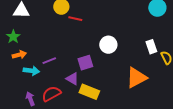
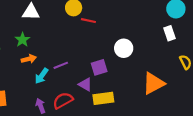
white rectangle: (151, 47) -> (169, 33), moved
cyan arrow: (31, 71) -> (42, 76), turned 119
yellow rectangle: (89, 92) -> (103, 98), turned -30

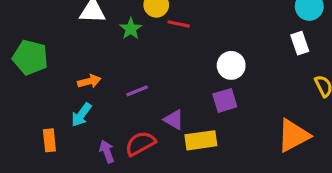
green star: (22, 40) -> (131, 29), moved
purple square: (99, 67) -> (225, 100), moved
cyan arrow: (42, 76) -> (81, 115), moved
orange triangle: (154, 83) -> (293, 136), moved

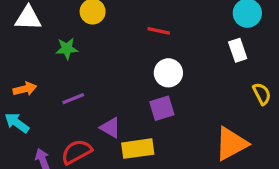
red line: (179, 24) -> (159, 31), moved
green star: (131, 29) -> (67, 49), moved, turned 30
cyan arrow: (81, 115) -> (17, 123), turned 90

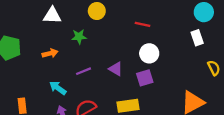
orange arrow: (25, 89) -> (50, 53), moved
cyan arrow: (17, 123) -> (58, 88), moved
purple triangle: (110, 128) -> (116, 69), moved

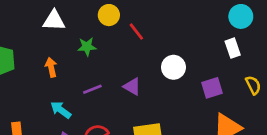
red line: (143, 24) -> (136, 32), moved, turned 40
orange arrow: (50, 53) -> (51, 67), turned -88
purple square: (145, 78) -> (212, 88), moved

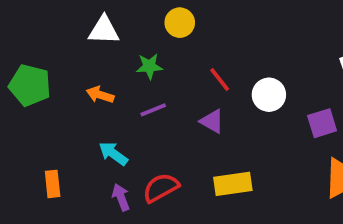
red line: (136, 32) -> (220, 80), moved
orange arrow: (51, 67) -> (100, 95), turned -60
purple line: (92, 89) -> (153, 110), moved

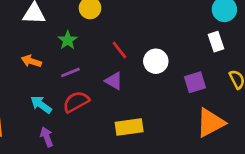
green star: (149, 66) -> (68, 40), turned -30
red semicircle: (161, 188) -> (76, 102), moved

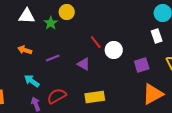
green star: (68, 40) -> (51, 23), moved
red line: (119, 50) -> (96, 42), moved
red semicircle: (76, 102) -> (57, 96), moved

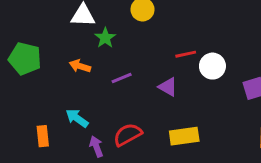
green star: (51, 23) -> (105, 38), moved
red line: (96, 42) -> (186, 54), turned -64
cyan arrow: (32, 81) -> (77, 118), moved

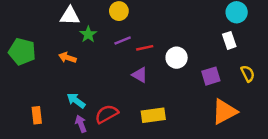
red line: (186, 54) -> (145, 48), moved
purple line: (122, 78) -> (123, 40), moved
cyan arrow: (77, 118) -> (76, 101), moved

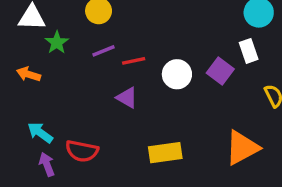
purple square: (211, 76) -> (220, 71), moved, turned -36
red semicircle: (107, 114) -> (82, 151), turned -140
yellow rectangle: (153, 115) -> (165, 153), moved

